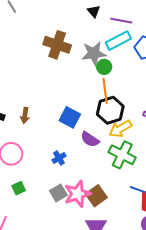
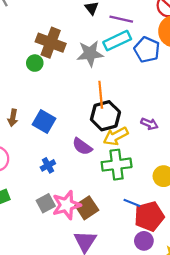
green circle: (104, 67) -> (35, 63), moved
blue square: (70, 117) -> (44, 122), moved
green cross: (122, 155) -> (117, 165), turned -36

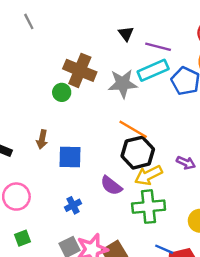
orange line: (101, 95) -> (133, 129), turned -56
brown arrow: (13, 118) -> (42, 139), moved
blue square: (44, 122) -> (70, 157), turned -30

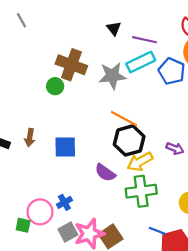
brown arrow: (42, 139) -> (30, 138), moved
pink circle: (16, 197) -> (40, 212), moved
blue cross: (73, 205) -> (64, 202), moved
green square: (23, 238) -> (23, 225), turned 35

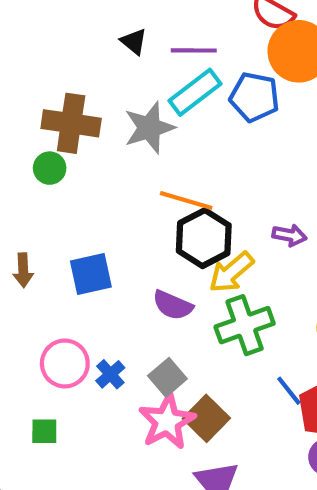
pink circle: (40, 212) -> (65, 363), moved
blue line: (157, 231) -> (289, 391), turned 42
gray square: (68, 232) -> (167, 377), moved

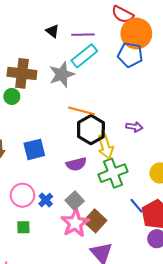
blue pentagon: (254, 97) -> (130, 55), moved
yellow arrow: (231, 272) -> (105, 147), turned -65
purple semicircle: (173, 305) -> (76, 164), turned -36
green square: (44, 431) -> (23, 227), moved

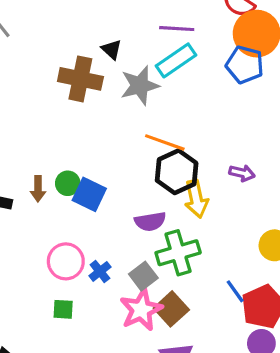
black triangle: (53, 31) -> (112, 49), moved
green circle: (12, 96) -> (68, 183), moved
blue square: (34, 149) -> (89, 194), turned 35
green cross: (113, 173) -> (178, 253), moved

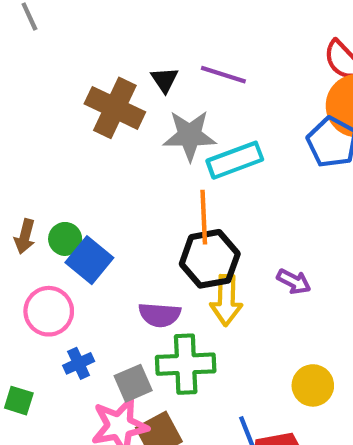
purple line: (177, 29) -> (223, 75), moved
cyan rectangle: (176, 60) -> (235, 160), moved
orange line: (165, 142) -> (204, 217), turned 54
pink circle: (66, 261) -> (49, 311), moved

